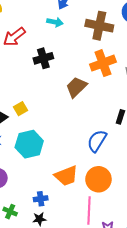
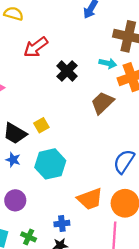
cyan arrow: (55, 22) -> (108, 63), moved
black cross: (43, 58) -> (67, 71), turned -30

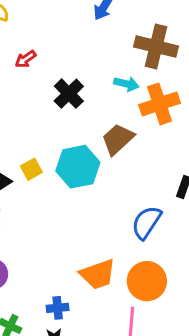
red arrow: (36, 47) -> (26, 59), size x0.6
cyan hexagon: (50, 164) -> (78, 167), moved

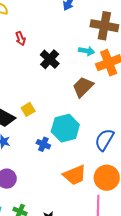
red arrow: (26, 59) -> (20, 38), turned -72
cyan hexagon: (78, 167) -> (65, 128), moved
blue cross: (58, 308) -> (43, 144), moved, turned 32

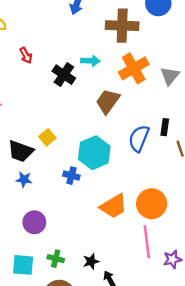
cyan arrow: (87, 51) -> (90, 61), moved
blue semicircle: (104, 140) -> (139, 138), moved

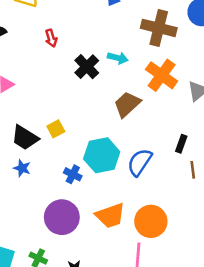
orange cross: (134, 68) -> (162, 75), turned -36
blue semicircle: (139, 138) -> (140, 162), moved
purple circle: (34, 222) -> (62, 217), moved, size x1.4

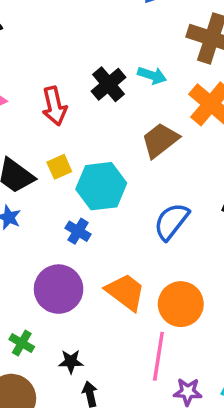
red arrow: (51, 38) -> (54, 106), moved, size x1.5
cyan hexagon: (102, 155) -> (101, 186), moved
orange trapezoid: (110, 216) -> (126, 292), turned -128

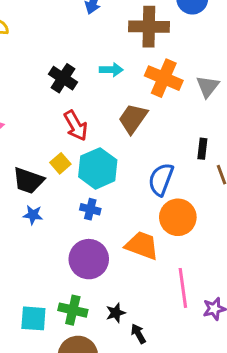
black cross: (108, 84) -> (63, 78), moved
red arrow: (54, 106) -> (76, 126), moved
orange circle: (181, 304) -> (178, 217), moved
green cross: (22, 343) -> (73, 310), size x1.4

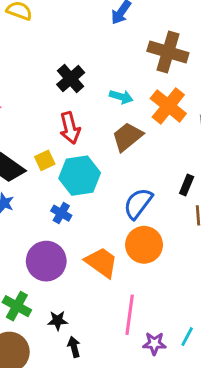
cyan arrow: (111, 70) -> (121, 97), moved

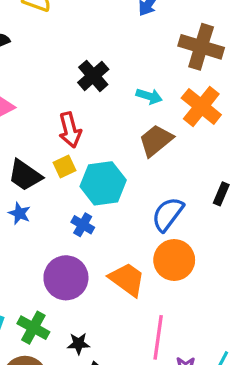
red arrow: (70, 128) -> (70, 130), moved

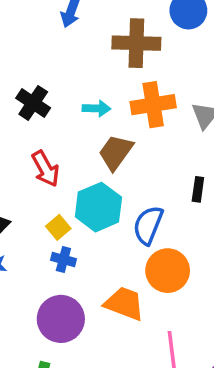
orange cross: (201, 106) -> (153, 105), turned -33
red arrow: (70, 130) -> (45, 169), moved
yellow square: (65, 166) -> (58, 227), moved
cyan hexagon: (103, 183) -> (98, 207), moved

